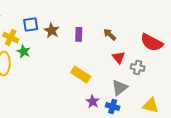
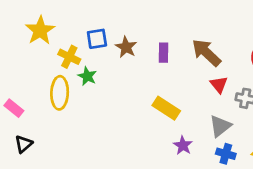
brown arrow: (110, 34) -> (206, 53), size x1.6
blue cross: (113, 106) -> (226, 154), moved

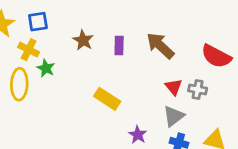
blue square: (97, 39) -> (38, 22), moved
red triangle: (219, 84) -> (174, 87), moved
yellow rectangle: (166, 108) -> (107, 99), moved

